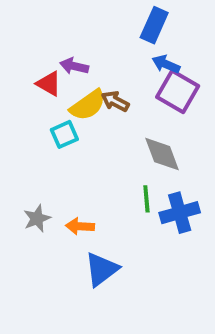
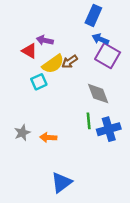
brown arrow: (115, 101) -> (70, 62), turned -63
blue triangle: (101, 269) -> (61, 182), moved

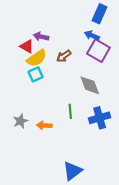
blue rectangle: (93, 15) -> (100, 14), moved
yellow semicircle: (53, 64) -> (37, 58), moved
green line: (89, 121) -> (70, 111), moved
blue triangle: (61, 182) -> (72, 171), moved

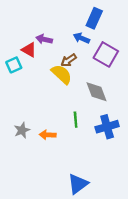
blue rectangle: (100, 14) -> (94, 18), moved
blue arrow: (92, 35) -> (81, 38), moved
yellow semicircle: (37, 58) -> (62, 74), moved, turned -102
cyan square: (36, 74) -> (14, 65), moved

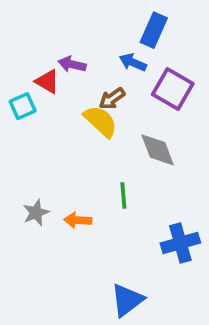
blue cross: (107, 127) -> (180, 243), moved

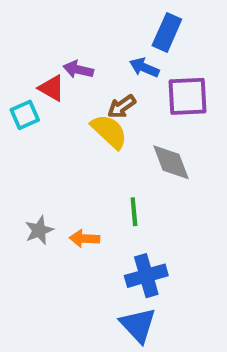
purple square: (173, 89) -> (188, 96), turned -33
blue cross: (180, 243) -> (146, 276), moved
blue triangle: (127, 300) -> (138, 325), turned -36

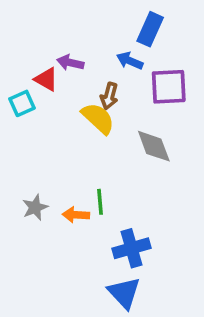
brown arrow: (122, 107) -> (109, 96), turned -40
green line: (134, 212) -> (100, 202), moved

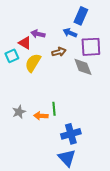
brown arrow: (109, 96) -> (59, 52), turned -120
yellow semicircle: (98, 118) -> (33, 63), moved, turned -102
gray diamond: (154, 146) -> (83, 67), moved

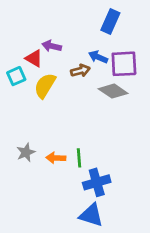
blue arrow: (70, 33) -> (98, 57), moved
gray diamond: (83, 67) -> (113, 91), turned -35
green line: (54, 109) -> (79, 158), moved
blue triangle: (67, 158) -> (91, 215), turned -30

